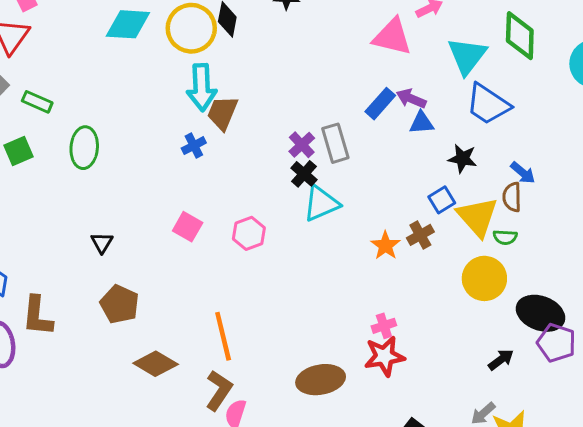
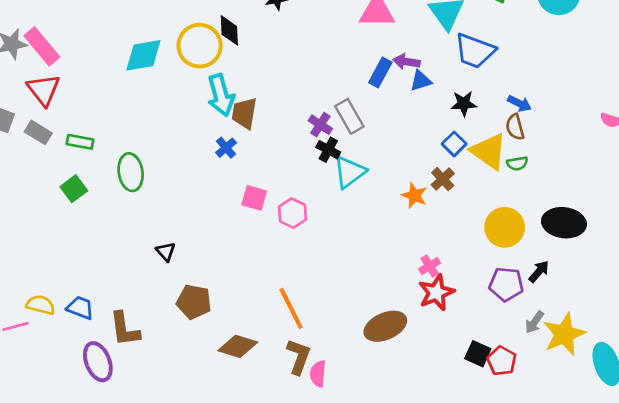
pink square: (188, 227) -> (254, 198), moved
yellow circle: (484, 278) -> (505, 227), moved
purple pentagon: (556, 343) -> (506, 284), moved

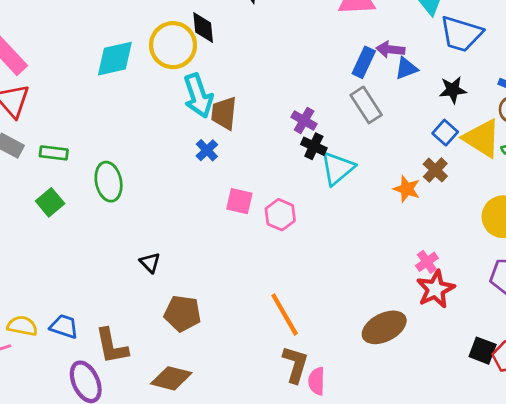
gray rectangle: (349, 116) -> (366, 105), moved
brown diamond: (238, 346) -> (171, 378), moved

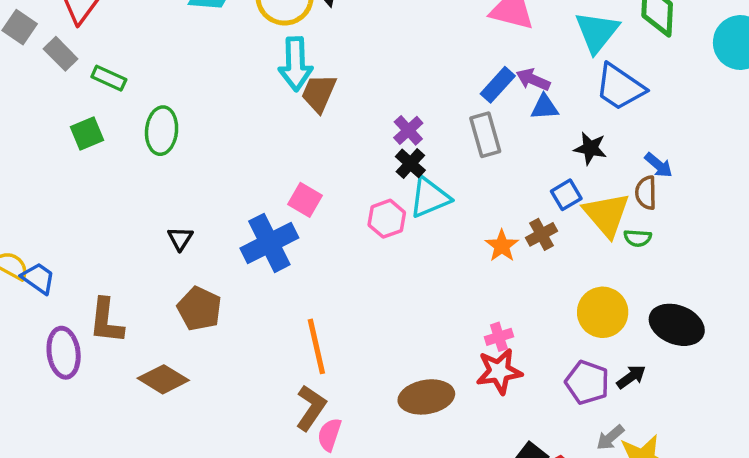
blue cross: (207, 150) -> (269, 243), moved, size x2.0
pink hexagon: (280, 215) -> (387, 219), moved
blue trapezoid: (64, 326) -> (38, 278), moved

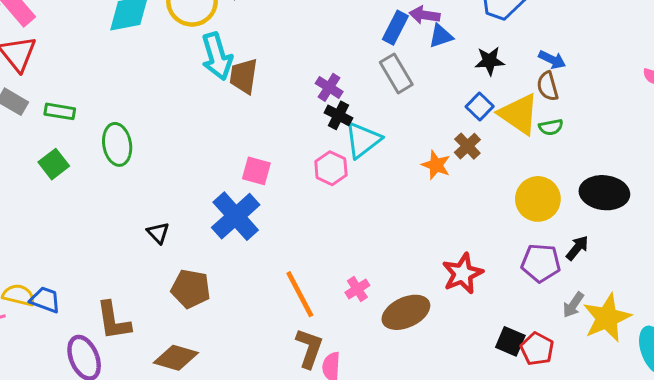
pink cross: (499, 337) -> (357, 289), moved

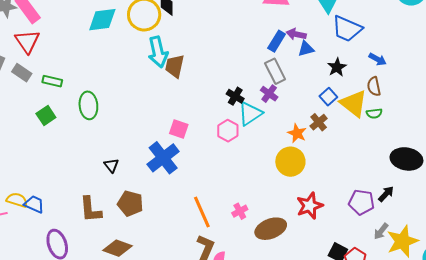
blue arrow: (552, 60) -> (378, 59), moved
black star: (490, 61) -> (337, 67), turned -30
purple cross: (329, 87) -> (269, 94), moved
yellow circle: (538, 199) -> (290, 162), moved
brown L-shape: (113, 321) -> (91, 209), moved

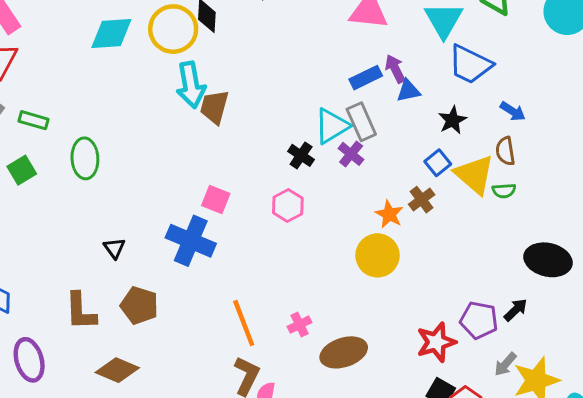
purple arrow: (296, 34) -> (395, 69), turned 48
blue rectangle: (277, 41) -> (366, 78), turned 30
cyan triangle: (250, 114) -> (332, 126), moved
blue cross: (163, 158) -> (191, 241), turned -32
red star: (310, 206) -> (436, 342), moved

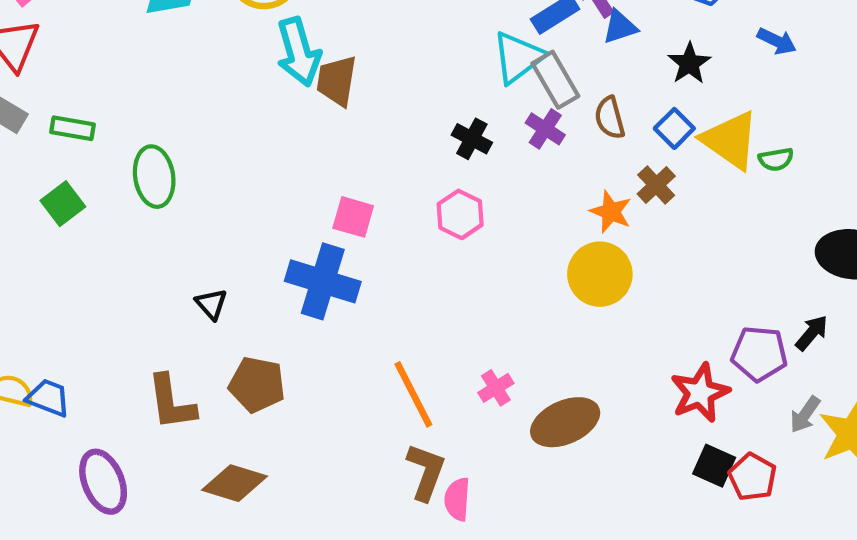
cyan triangle: (332, 126) -> (518, 57), moved
brown semicircle: (505, 151) -> (610, 118), moved

